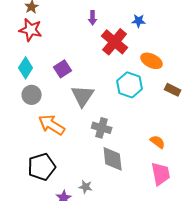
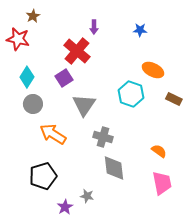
red star: (31, 30) -> (18, 39), moved
red cross: (115, 42) -> (77, 51), moved

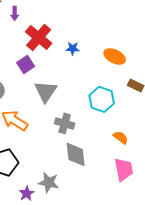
purple arrow: (94, 27) -> (15, 13), moved
blue star: (140, 30) -> (73, 48), moved
cyan hexagon: (131, 94) -> (102, 99), moved
gray star: (87, 196) -> (49, 182), size x1.5

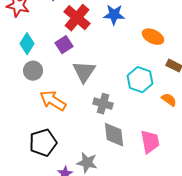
blue star: (73, 48) -> (114, 15), moved, size x1.5
orange semicircle: (121, 137) -> (169, 100), moved
pink trapezoid: (124, 169) -> (150, 142), moved

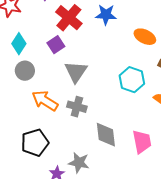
gray cross: (103, 104) -> (77, 107), moved

